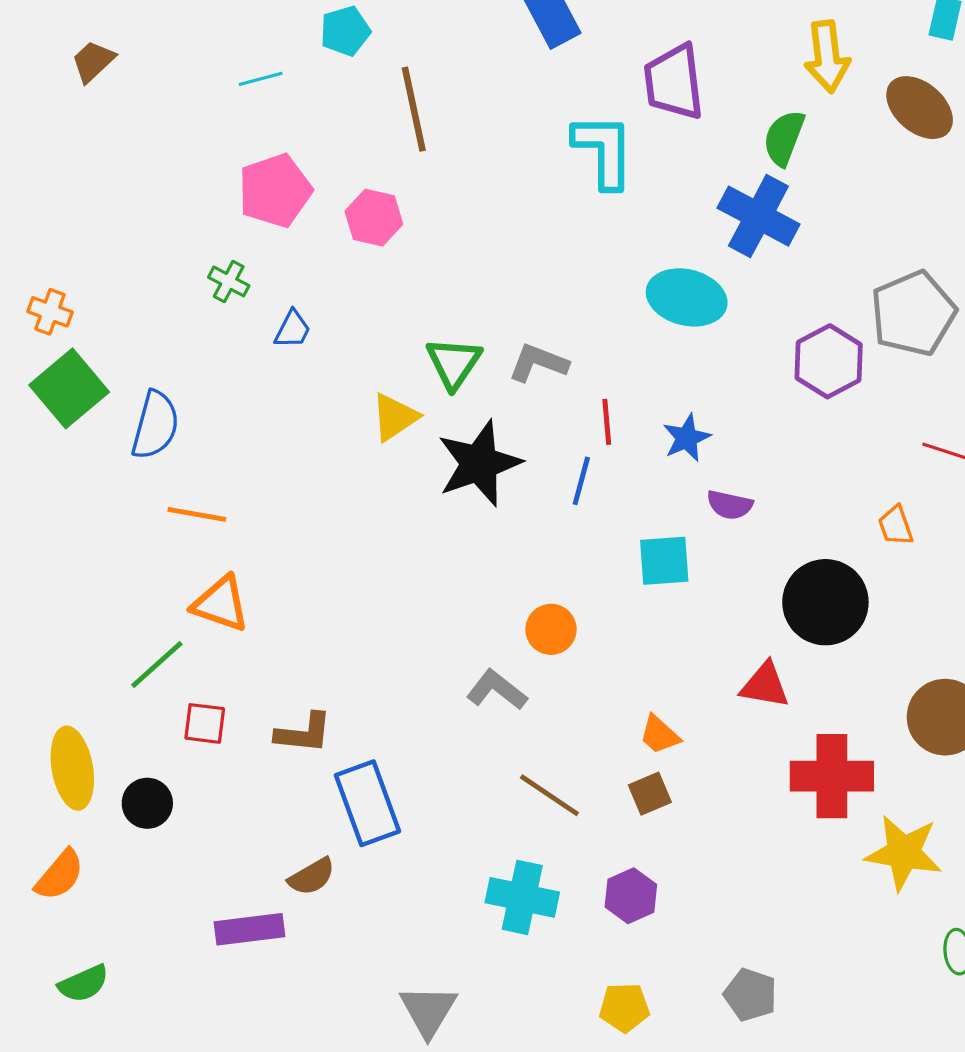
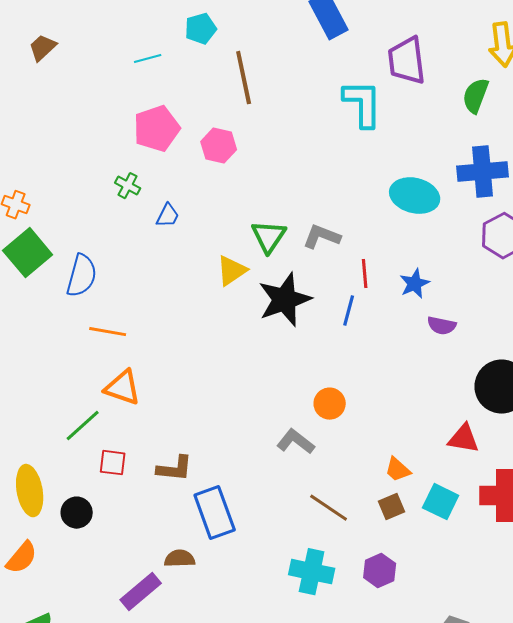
blue cross: (758, 216) -> (483, 172), moved, turned -33
cyan square: (664, 561) -> (441, 502), moved, turned 30
brown semicircle: (312, 877) -> (180, 559), turned -152
purple rectangle: (249, 929) -> (141, 592), turned -33

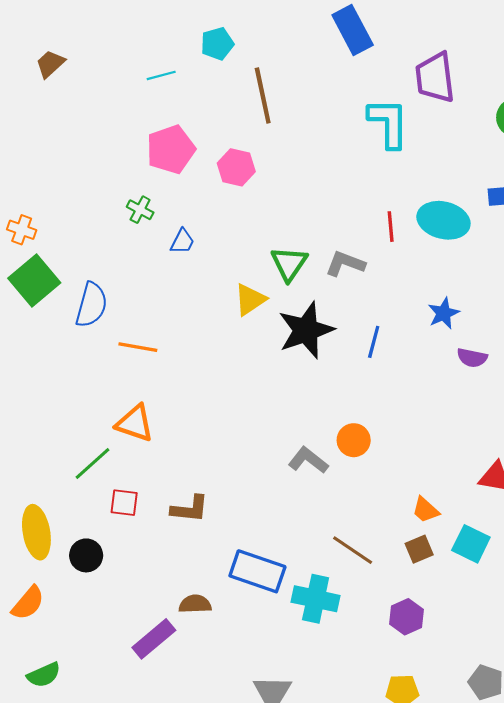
red line: (365, 274) -> (391, 227), moved
orange line: (108, 332) -> (138, 347), moved
gray L-shape: (296, 442) -> (308, 460), moved
blue rectangle: (215, 513) -> (257, 571), moved, turned -51
cyan cross: (312, 572) -> (316, 599), moved

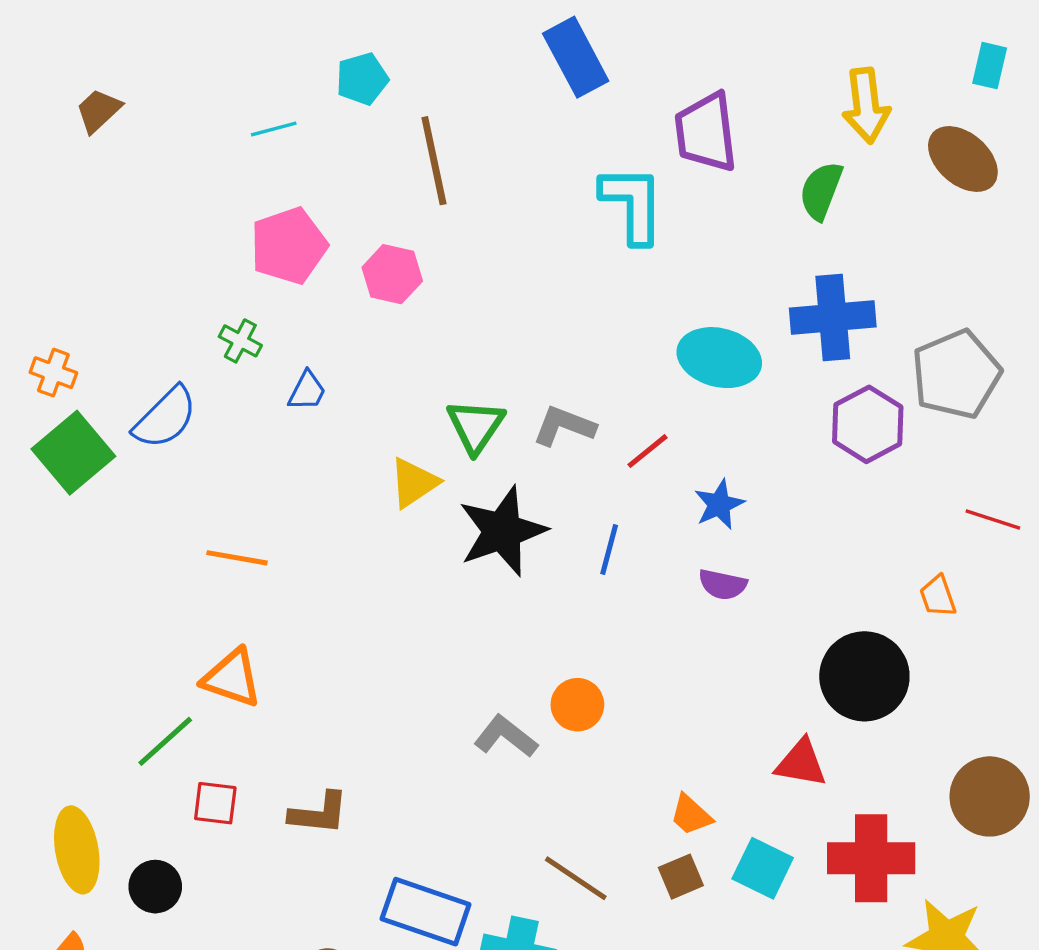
red line: (391, 227) -> (647, 451), moved, turned 56
blue semicircle: (91, 305) -> (165, 418), moved, turned 30
purple semicircle: (472, 358) -> (723, 585), moved

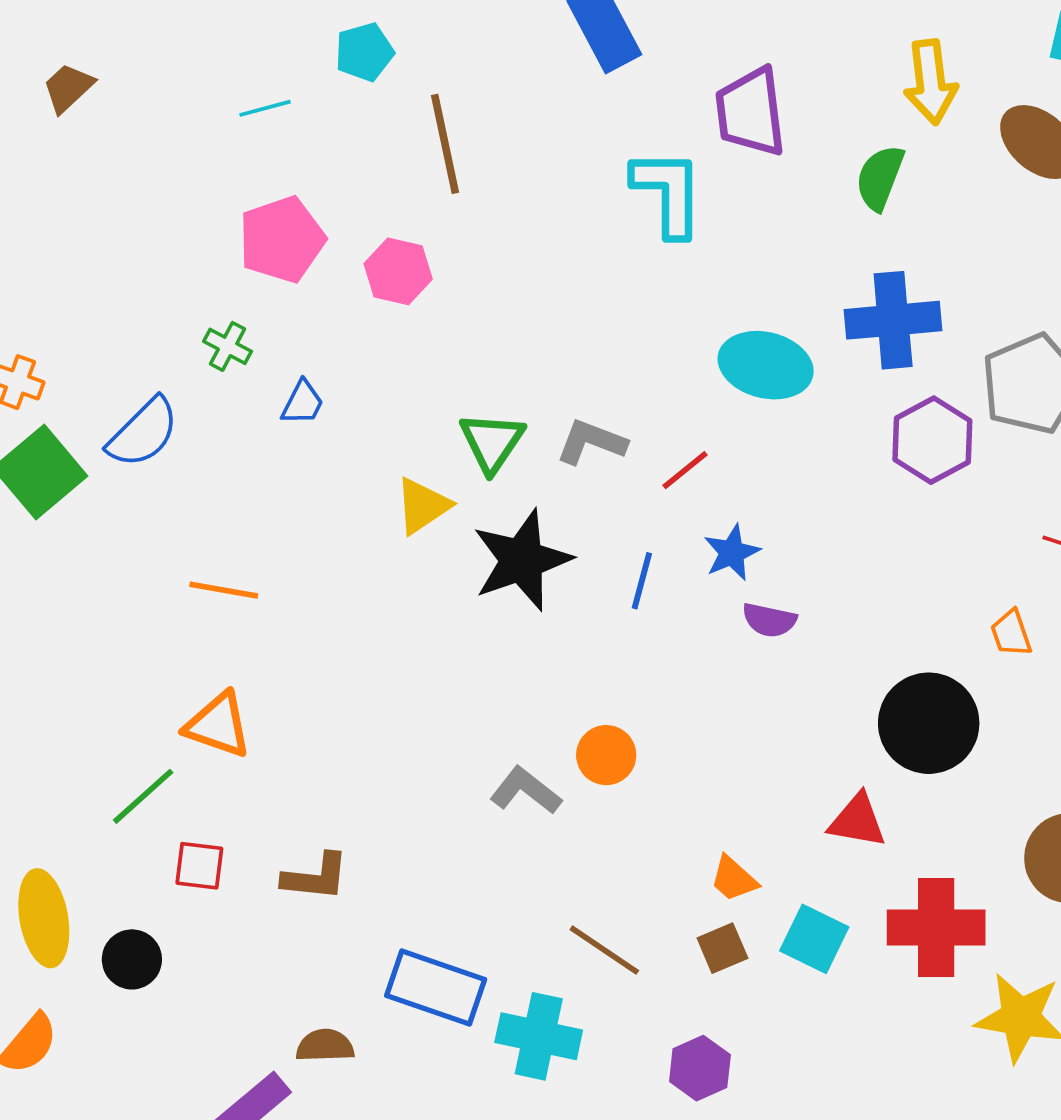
blue star: (719, 504) -> (732, 553), moved

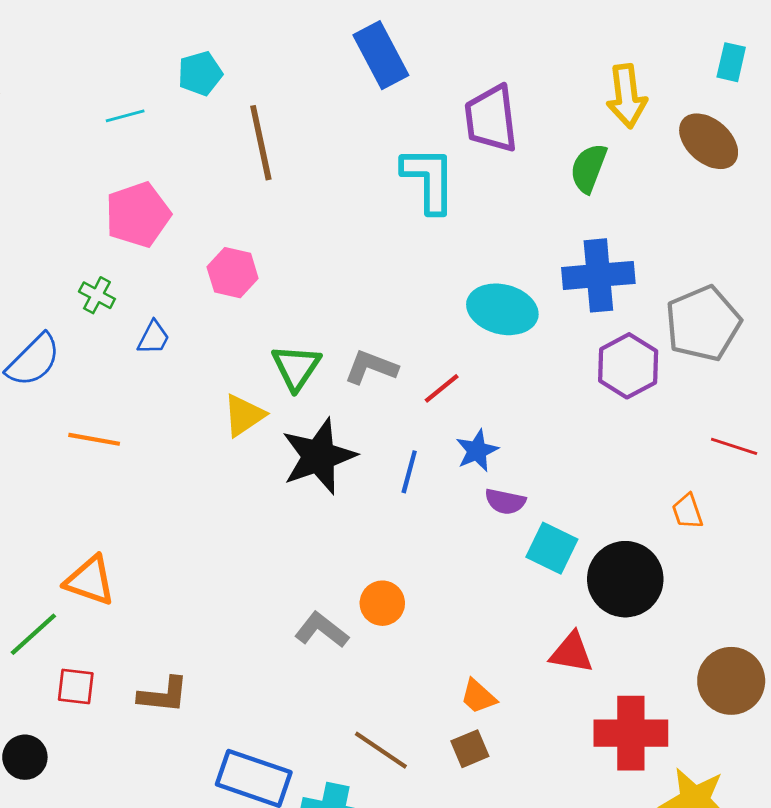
pink hexagon: (398, 271) -> (233, 273), moved
orange line: (224, 590) -> (94, 439), moved
cyan square: (814, 939) -> (552, 548), moved

